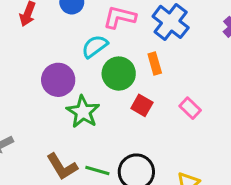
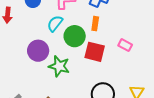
orange rectangle: (155, 63) -> (95, 24), turned 40
red square: (142, 105) -> (95, 52), size x1.5

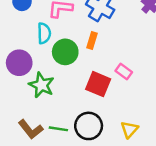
cyan semicircle: (55, 23) -> (44, 33), turned 132
red square: (95, 52) -> (98, 84), moved

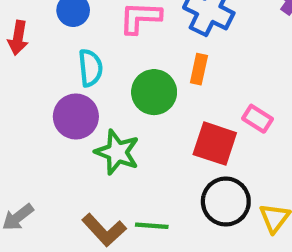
cyan semicircle: (44, 33) -> (90, 68), moved
black circle: (89, 126) -> (226, 201), moved

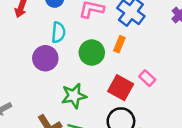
green star: (117, 152) -> (74, 96), moved, turned 30

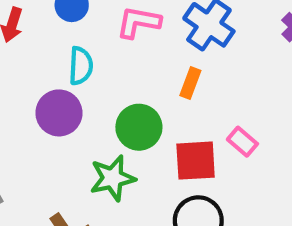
green circle: (92, 53) -> (139, 127), moved
red square: (121, 88) -> (196, 161), turned -30

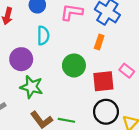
purple circle: (59, 113) -> (21, 59), moved
green star: (113, 178) -> (32, 87), moved, turned 30

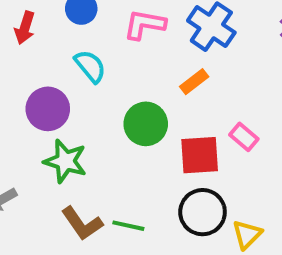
cyan semicircle: (43, 35) -> (90, 66), turned -42
orange rectangle: (99, 42) -> (194, 82), turned 32

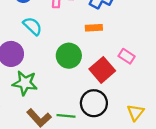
orange rectangle: (194, 82) -> (94, 28), turned 42
red square: (200, 155) -> (102, 70), turned -30
black circle: (203, 212) -> (94, 103), moved

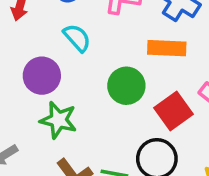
orange rectangle: (94, 28) -> (167, 48), size x1.5

